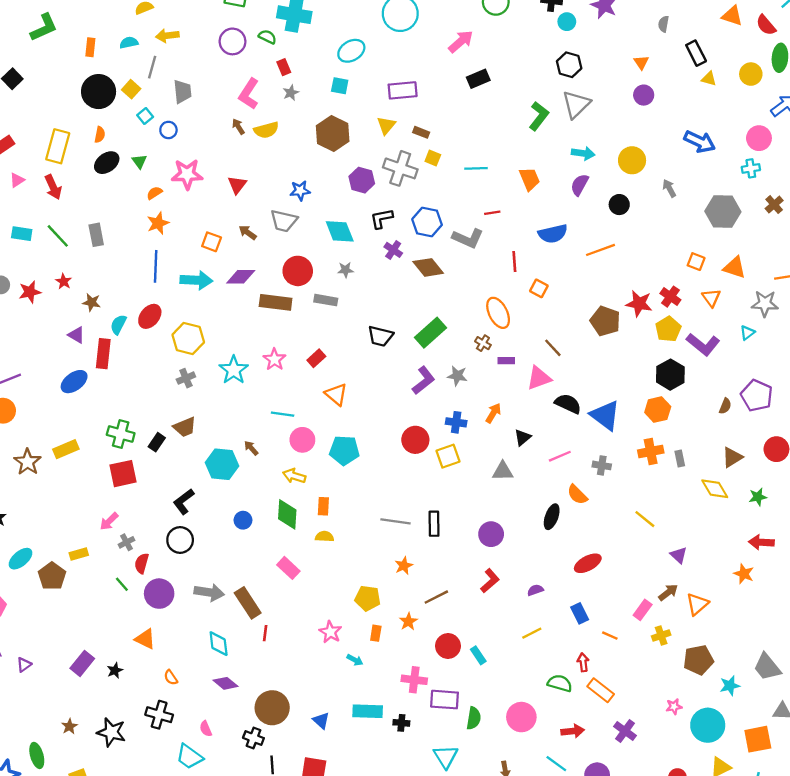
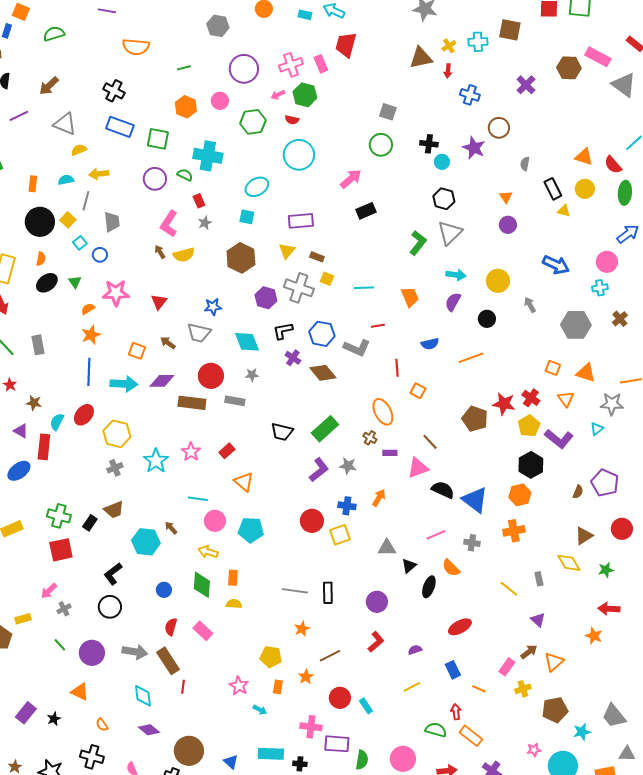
yellow circle: (751, 74) -> (585, 189), moved
blue semicircle: (553, 234) -> (430, 344), size x0.7
black triangle: (523, 437) -> (409, 566), moved
gray rectangle: (680, 458) -> (539, 579), moved
red semicircle: (142, 563) -> (171, 627), moved

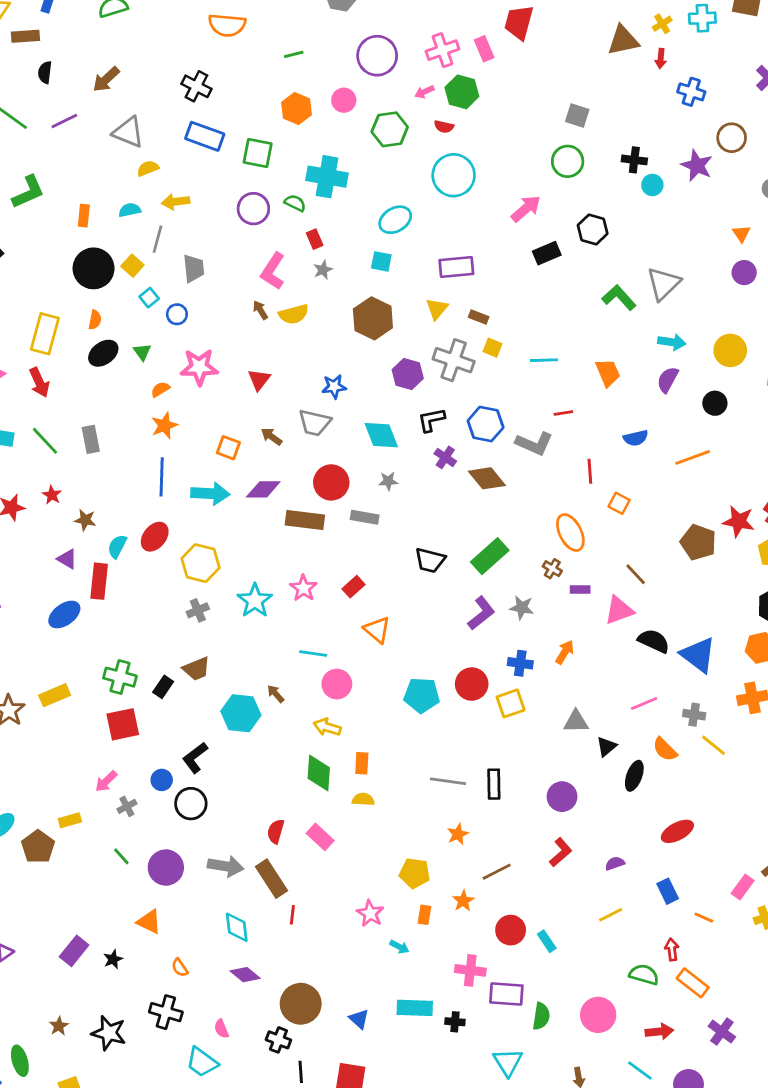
black hexagon: (444, 199) -> (593, 229), moved
green L-shape: (418, 243) -> (619, 298), turned -80
cyan pentagon: (251, 530) -> (422, 695), moved
yellow line: (509, 589) -> (714, 745), moved
blue circle: (164, 590) -> (162, 780), moved

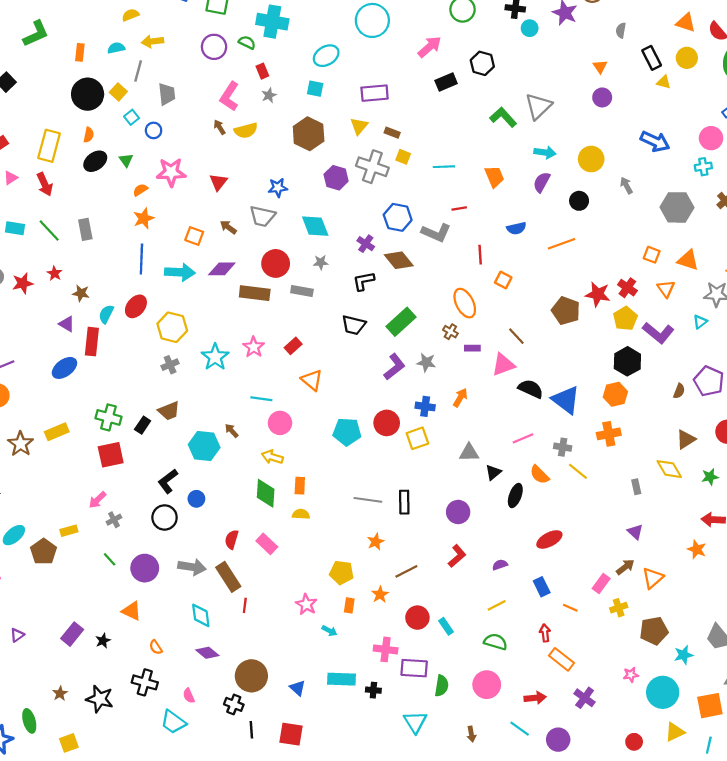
black L-shape: (431, 420) -> (364, 281), moved
blue circle: (162, 780) -> (196, 499), moved
green semicircle: (644, 975) -> (496, 642), moved

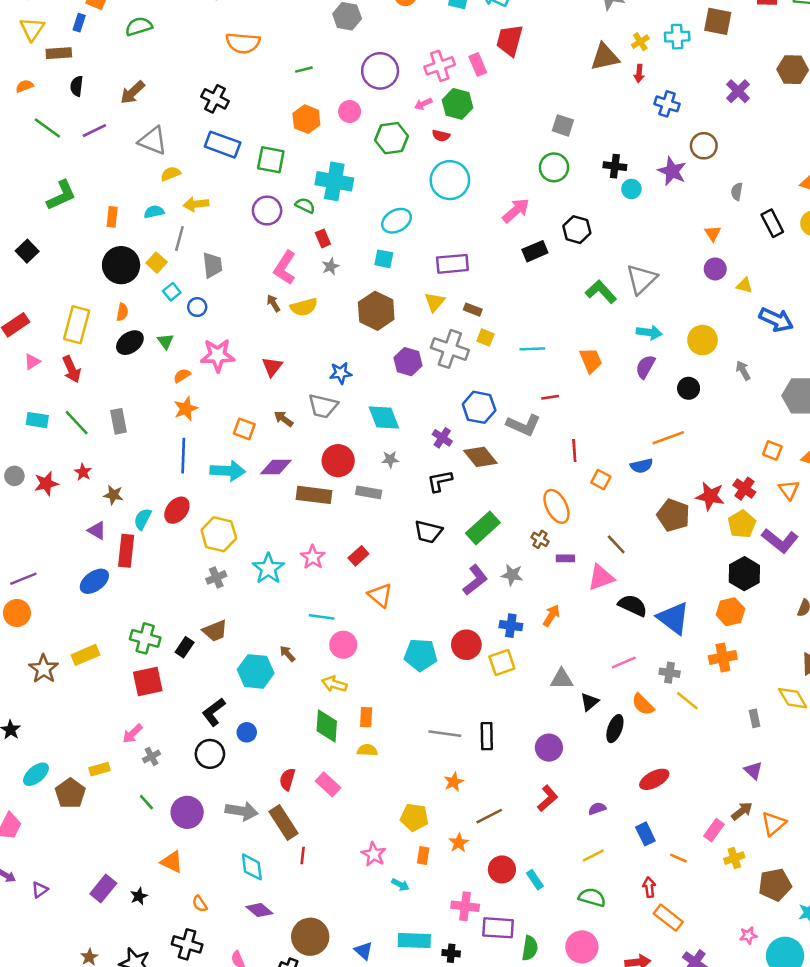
yellow triangle: (664, 82) -> (744, 285), moved
blue semicircle: (516, 228) -> (642, 466), moved

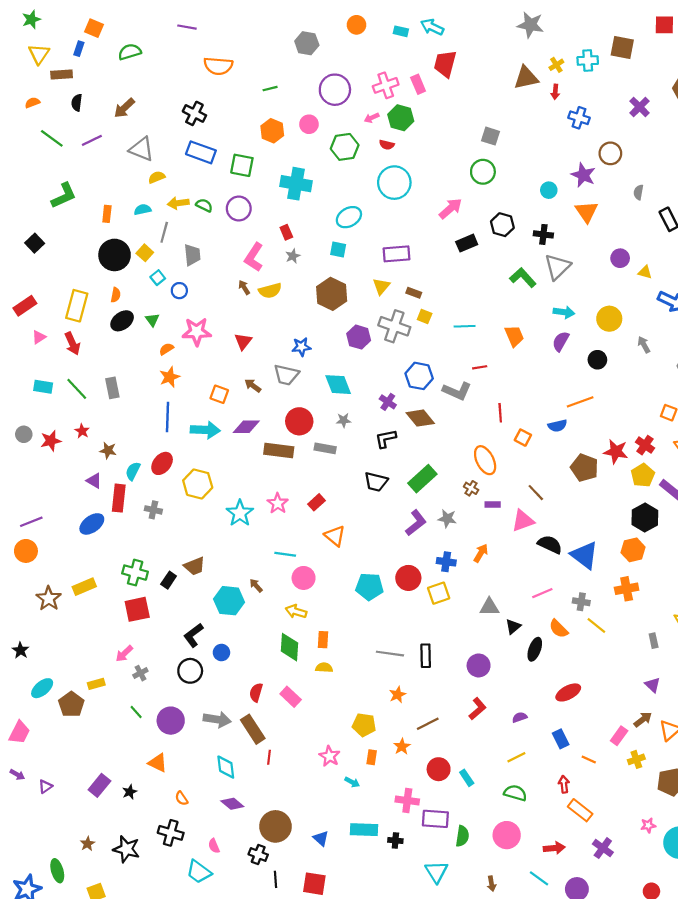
black cross: (615, 166) -> (543, 234), moved
green semicircle: (305, 205) -> (204, 205), moved
orange triangle: (713, 233) -> (587, 212), moved, size x1.6
gray cross: (216, 577) -> (153, 510), moved, turned 35

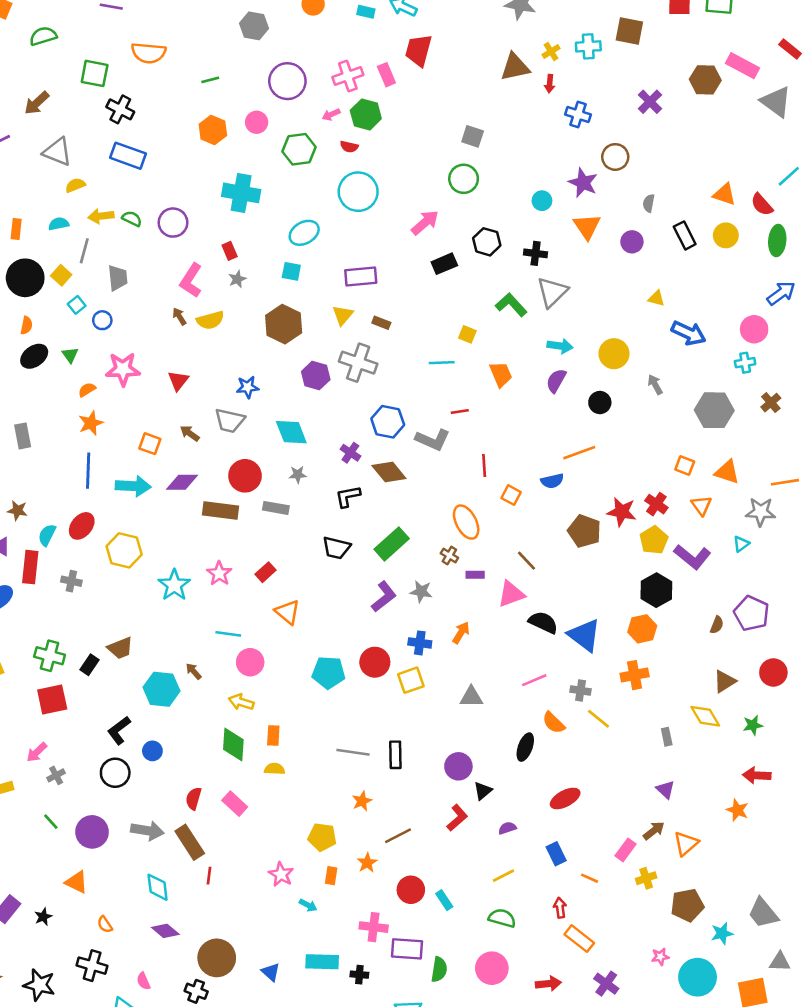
green square: (242, 165) -> (95, 73), moved
purple circle: (620, 258) -> (632, 242), moved
yellow square: (425, 317) -> (467, 334), moved
black triangle: (513, 627) -> (483, 791), moved

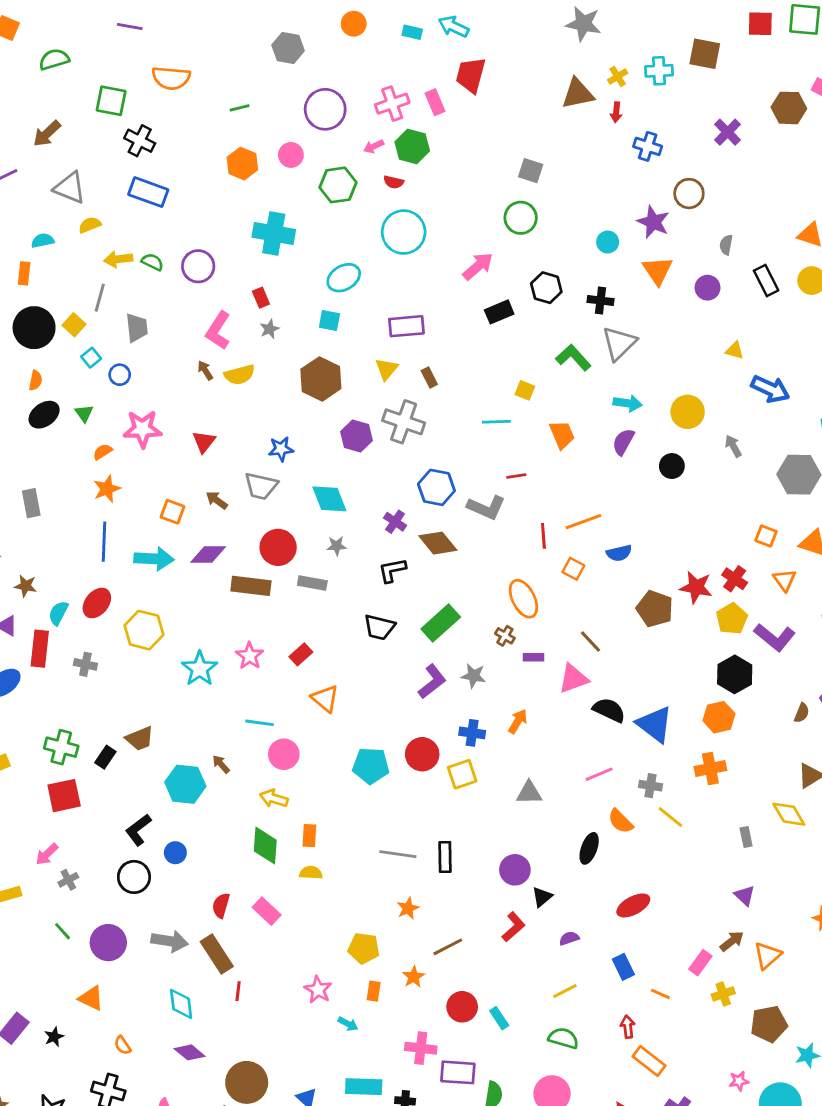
cyan semicircle: (59, 224) -> (43, 241), moved
brown rectangle: (381, 323) -> (429, 378), turned 42
orange line: (579, 453) -> (583, 522), moved

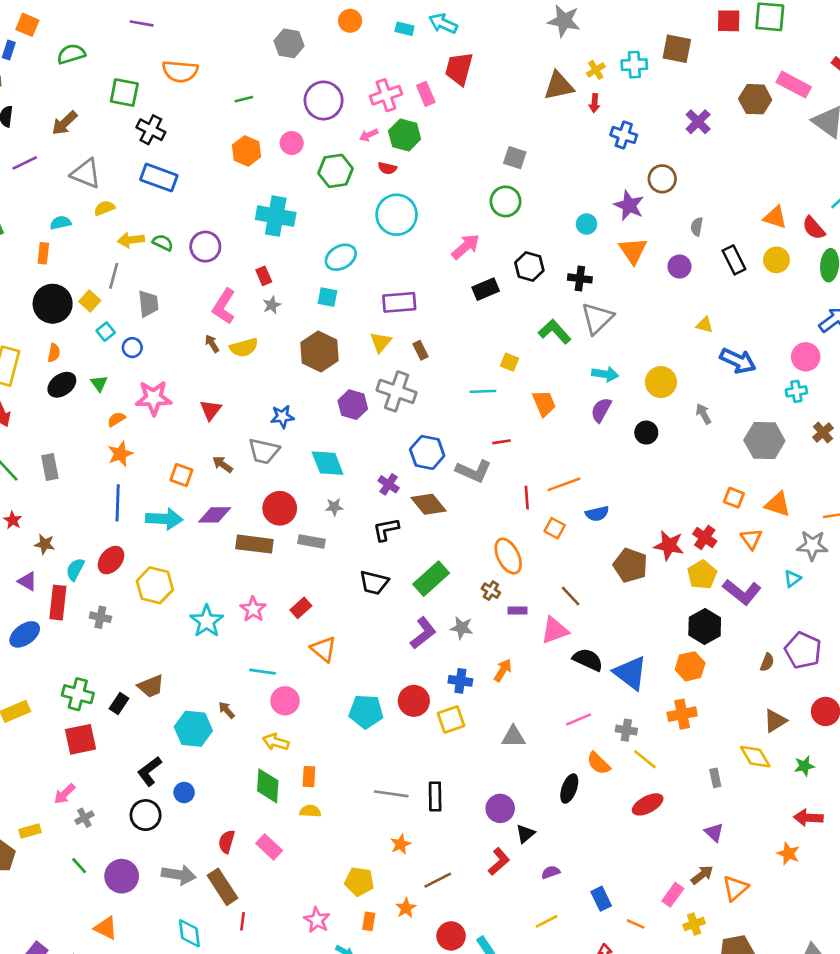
red ellipse: (633, 905) -> (648, 804), moved

